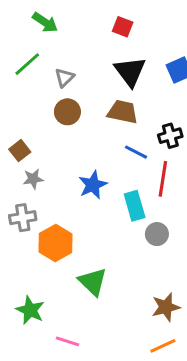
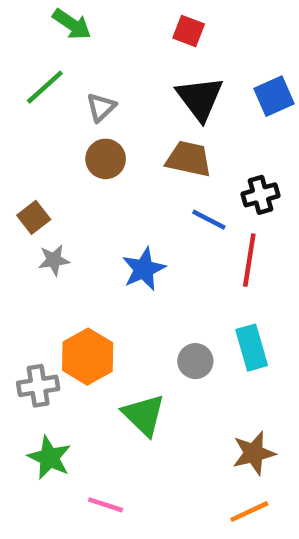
cyan rectangle: (135, 206) -> (252, 348), moved
gray cross: (23, 218) -> (38, 386), moved
gray circle: (157, 234) -> (195, 361), moved

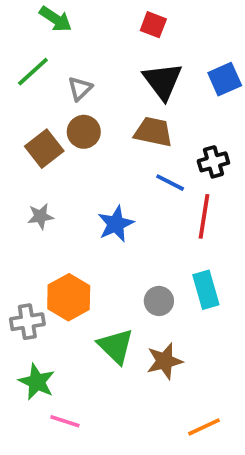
brown square: (34, 217) -> (44, 149), moved, size x1.4
brown star: (254, 453) -> (165, 361), moved
pink line: (106, 505) -> (65, 421), moved

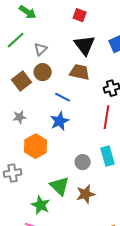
blue line: (170, 183) -> (63, 97), moved
orange hexagon: (69, 297) -> (36, 146), moved
green star: (37, 382) -> (41, 205), moved

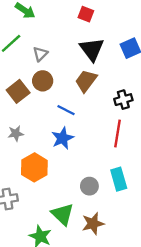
brown trapezoid: (80, 72) -> (86, 81), turned -65

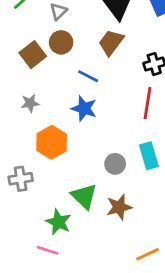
blue star: (63, 138) -> (84, 109), turned -30

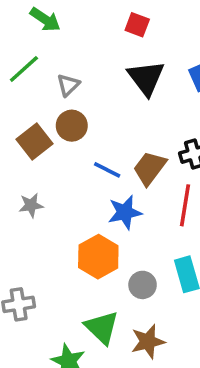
brown trapezoid: (111, 42) -> (150, 168), moved
blue star: (84, 109) -> (125, 212), moved, turned -30
orange hexagon: (52, 142) -> (98, 257), moved

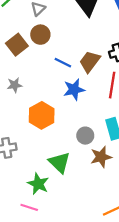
orange hexagon: (98, 257) -> (42, 115), moved
brown star: (148, 342) -> (101, 157), moved

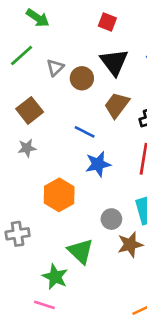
brown circle: (40, 35) -> (82, 78), moved
brown trapezoid: (90, 62) -> (117, 105), moved
gray star: (15, 85) -> (27, 148), moved

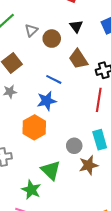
black triangle: (114, 62) -> (76, 26), size x0.6
brown trapezoid: (117, 105) -> (78, 59), turned -70
blue star: (98, 164) -> (47, 101), moved

